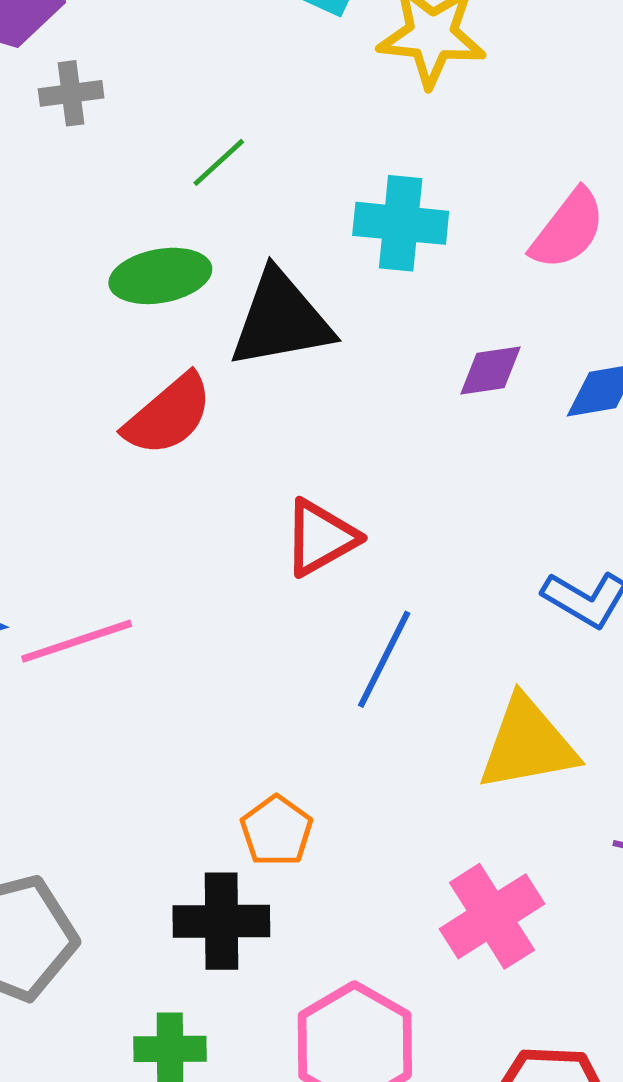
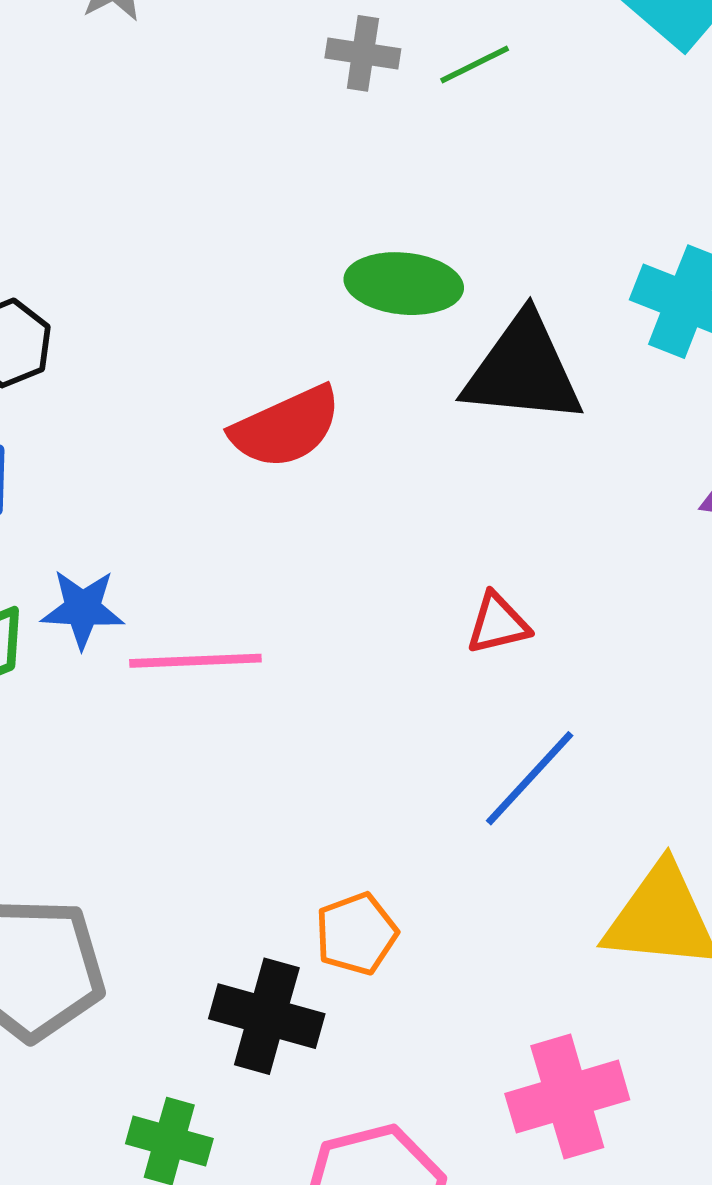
green line: (219, 162) -> (475, 65), moved
red semicircle: (168, 415) -> (286, 427), moved
red triangle: (320, 538) -> (498, 624), size x0.7

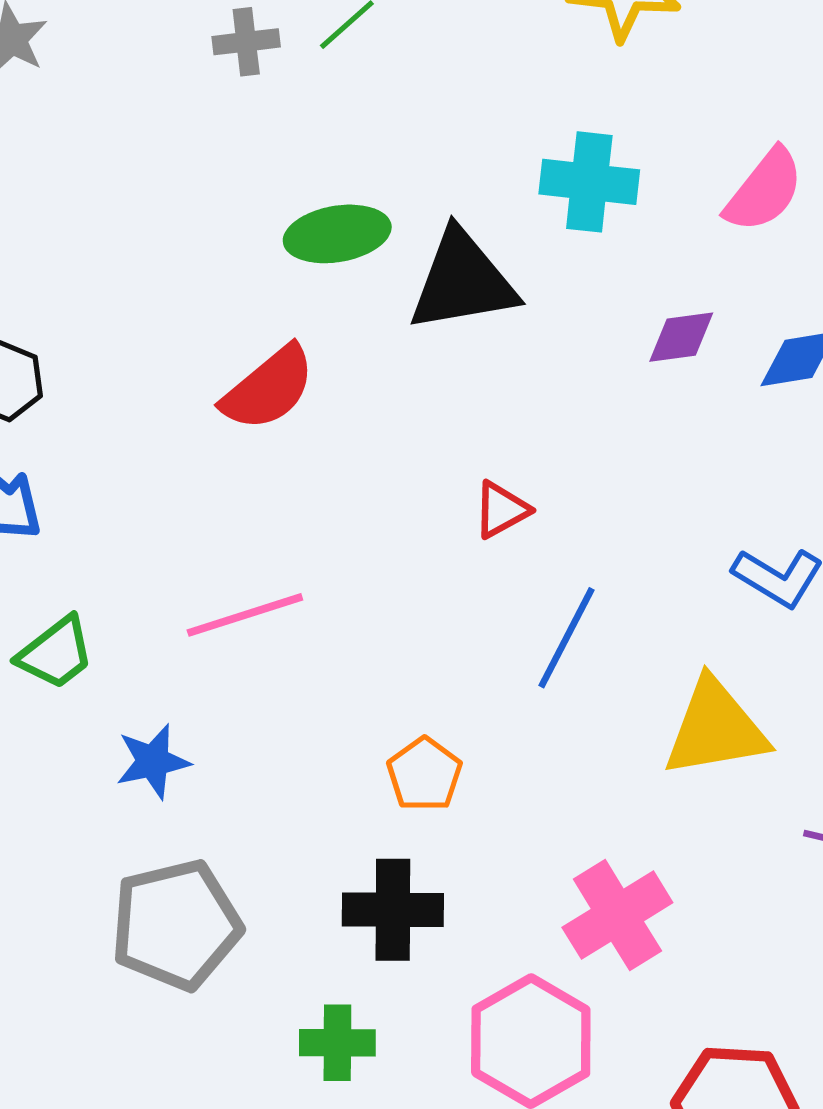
blue star: (83, 609) -> (153, 761), moved
orange pentagon: (356, 934) -> (424, 774), moved
pink cross: (567, 1097) -> (617, 915), moved

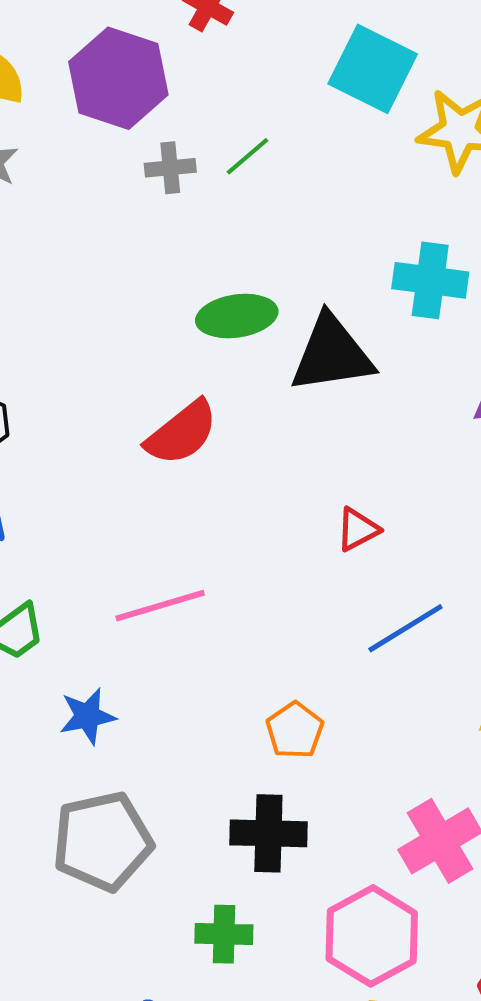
blue line: (566, 638) -> (405, 628), turned 30

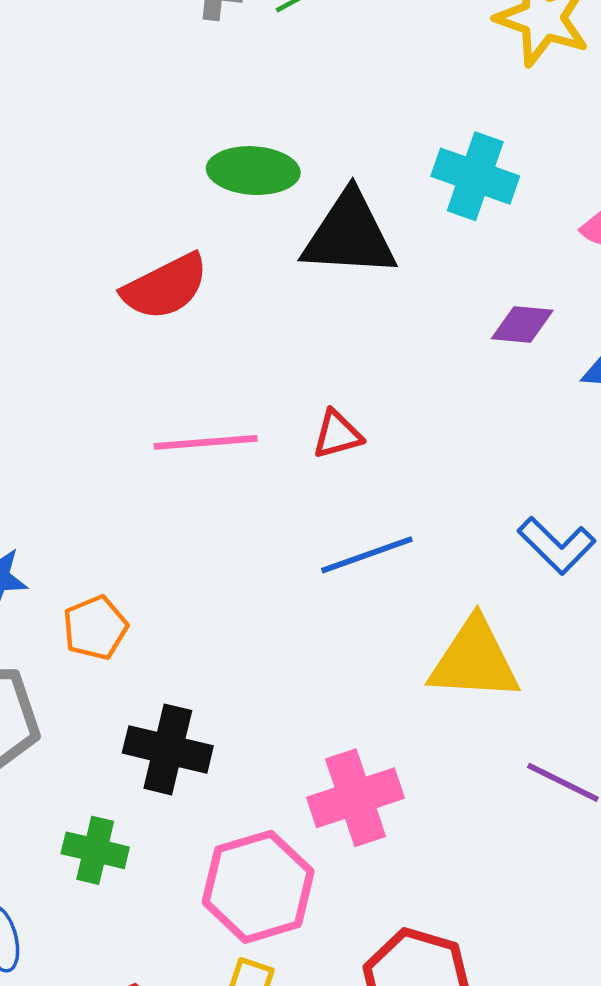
pink line: (160, 606) -> (206, 442), moved
orange pentagon: (295, 730) -> (95, 628), moved

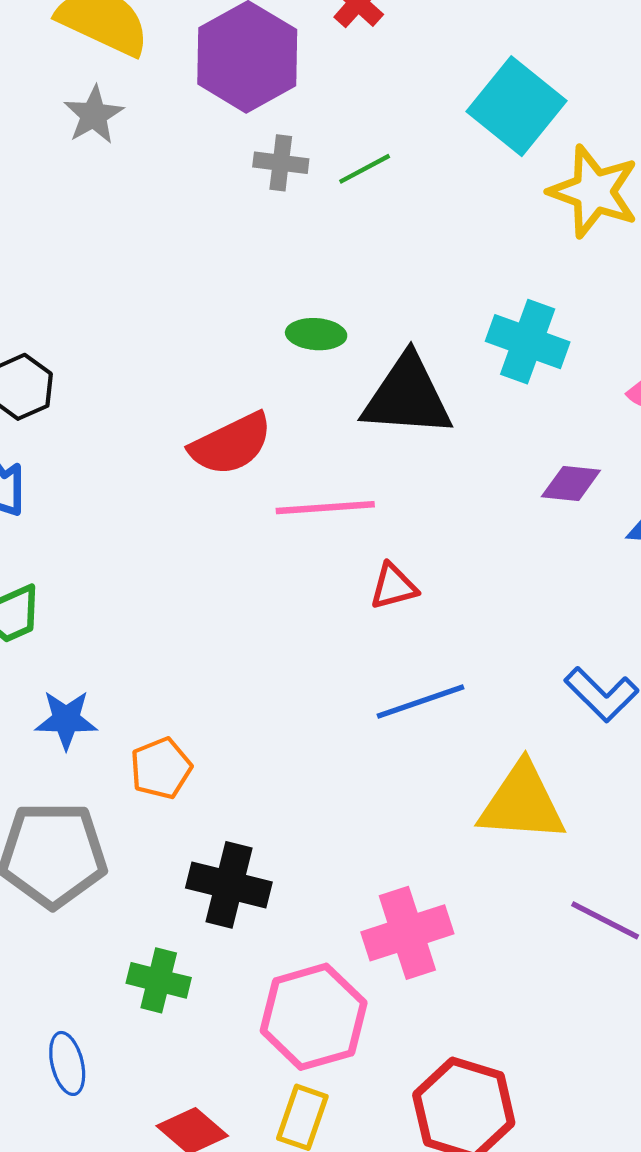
green ellipse: (253, 171) -> (316, 334), size x0.7
pink line: (206, 442) -> (325, 508), moved

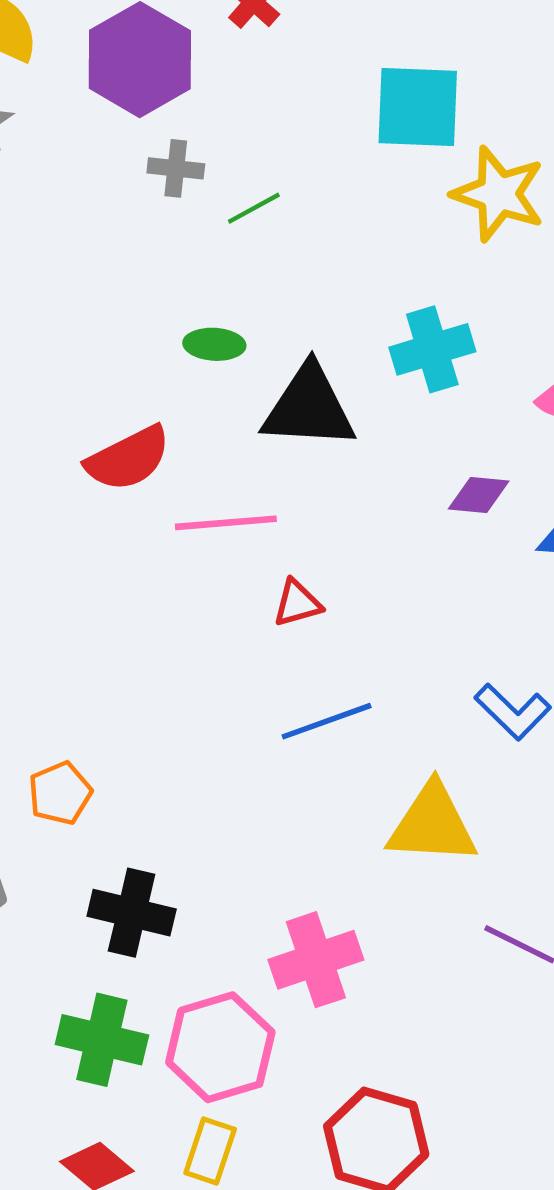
cyan square: (516, 106) -> (418, 107), turned -36
green line: (365, 169) -> (254, 208), moved
cyan cross: (528, 342) -> (432, 349), turned -36
green cross: (159, 980) -> (102, 1040), moved, size x1.4

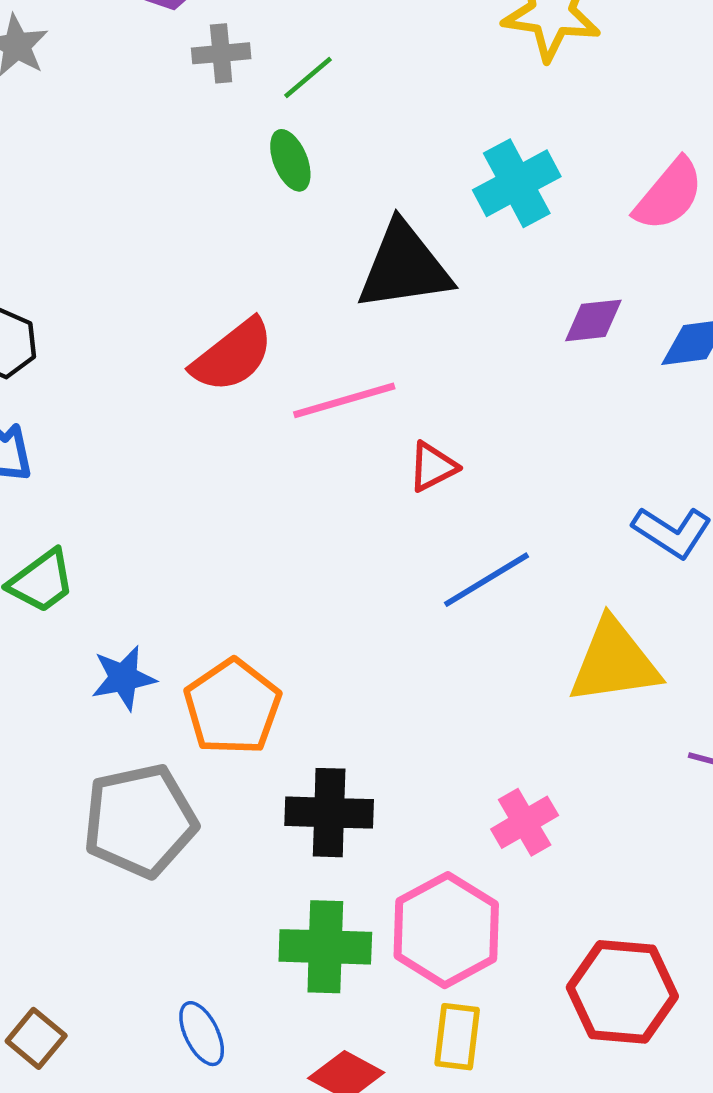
green ellipse: (214, 344) -> (290, 160), moved, turned 76
orange pentagon: (60, 793) -> (233, 707), size x1.5
pink cross: (316, 960) -> (525, 822), size x0.7

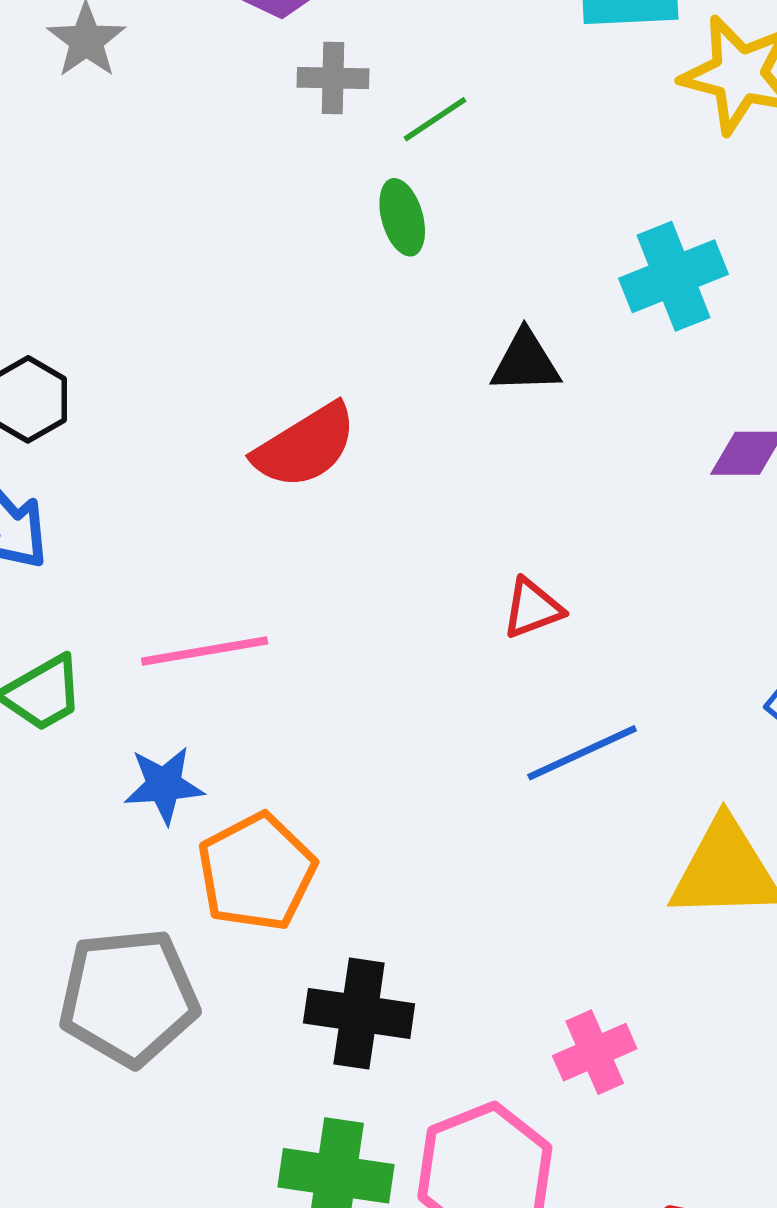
black triangle: (404, 267) -> (525, 362), size x0.6
pink line: (344, 400) -> (205, 651), moved
blue star: (123, 678) -> (164, 785), moved

